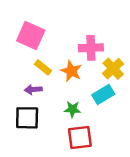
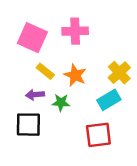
pink cross: (91, 48) -> (75, 31), moved
green star: (73, 109) -> (61, 102), moved
red square: (80, 137) -> (98, 135), moved

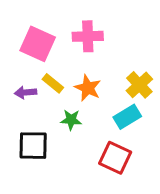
purple arrow: (35, 95) -> (26, 92), moved
red square: (98, 135) -> (115, 158), turned 32

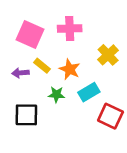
yellow cross: (139, 85) -> (108, 55), moved
cyan rectangle: (127, 117) -> (89, 92), moved
red square: (115, 158) -> (110, 116), moved

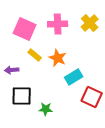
yellow cross: (108, 55) -> (90, 23), moved
purple arrow: (20, 73) -> (12, 70), moved
green star: (56, 95) -> (46, 109), moved

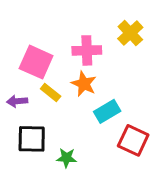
pink cross: (58, 24) -> (87, 50), moved
pink square: (25, 29) -> (36, 62), moved
yellow rectangle: (35, 55) -> (51, 92), moved

